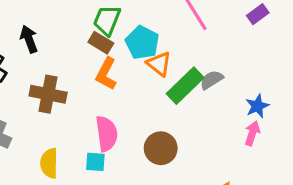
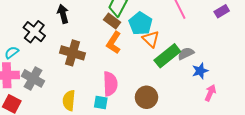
blue star: (257, 106) -> (200, 71), moved

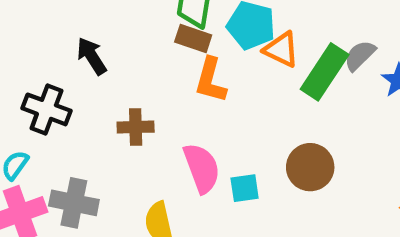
brown cross: (73, 53) -> (136, 127), size x0.7
pink semicircle: (110, 84) -> (202, 168), moved
cyan square: (101, 103) -> (245, 188), moved

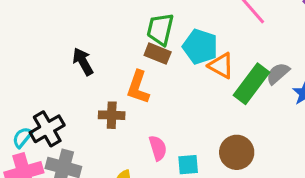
orange L-shape: (211, 80) -> (138, 87), moved
black cross: (46, 109) -> (47, 129), moved, turned 36
pink semicircle: (202, 168) -> (158, 148), size x0.7

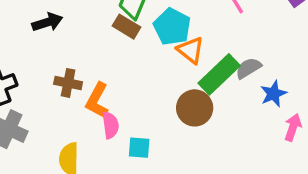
black arrow: (83, 62) -> (47, 22), turned 92
orange L-shape: (138, 87) -> (97, 100), moved
brown circle: (237, 152) -> (195, 108), moved

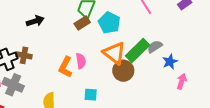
brown rectangle: (126, 27) -> (82, 23), turned -63
orange triangle: (191, 50) -> (114, 53), moved, size x1.4
brown cross: (68, 83) -> (24, 55), moved
pink semicircle: (110, 125) -> (81, 61), moved

